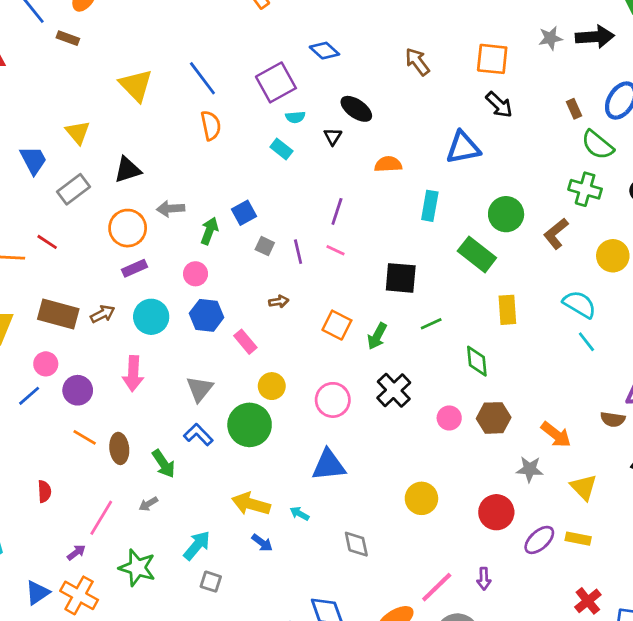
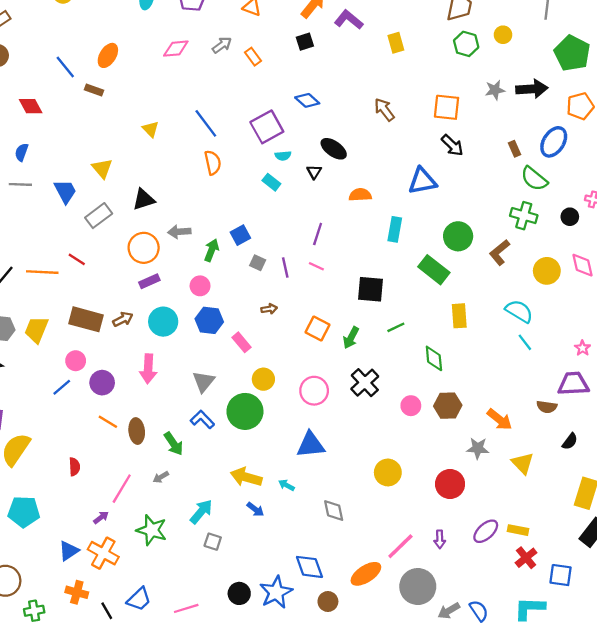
yellow triangle: (136, 85) -> (151, 129), size x0.6
yellow rectangle: (578, 539) -> (518, 530), moved
purple ellipse: (539, 540) -> (486, 531), moved

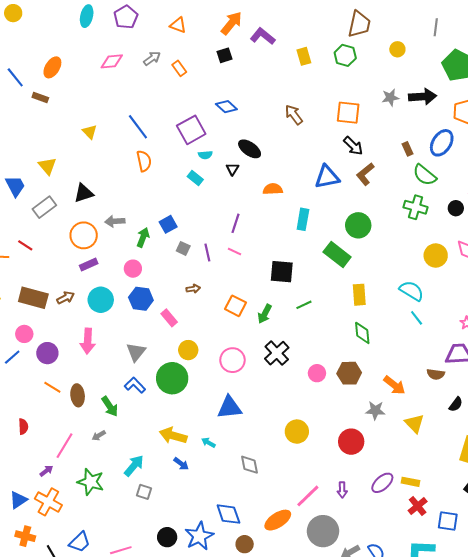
green hexagon: (466, 44) -> (345, 55), moved
brown L-shape: (500, 252) -> (365, 174), moved
green diamond: (434, 358) -> (362, 333), moved

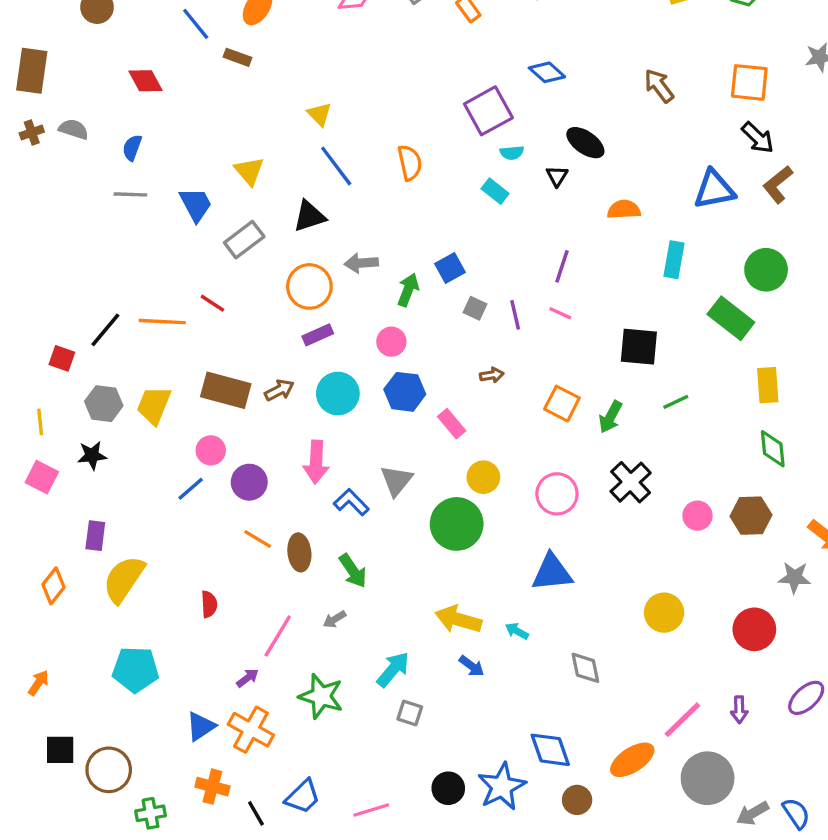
blue line: (138, 127) -> (336, 166), moved
blue L-shape: (135, 385) -> (351, 502), moved

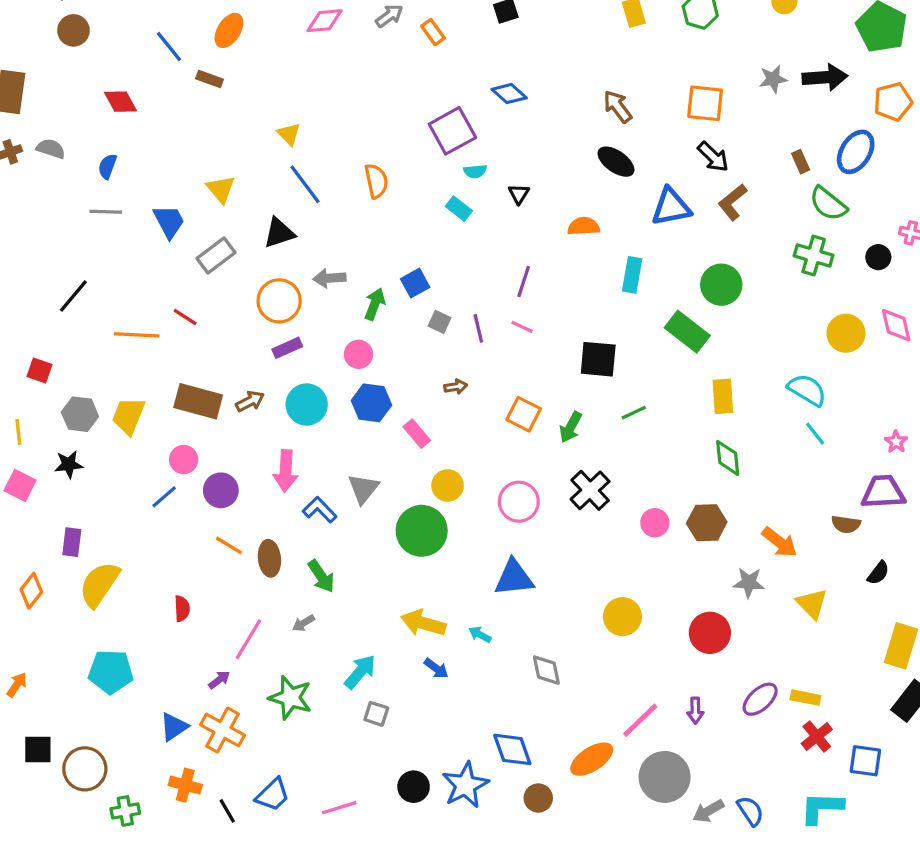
black ellipse: (585, 143) -> (616, 162), moved
black line: (105, 330) -> (73, 296), moved

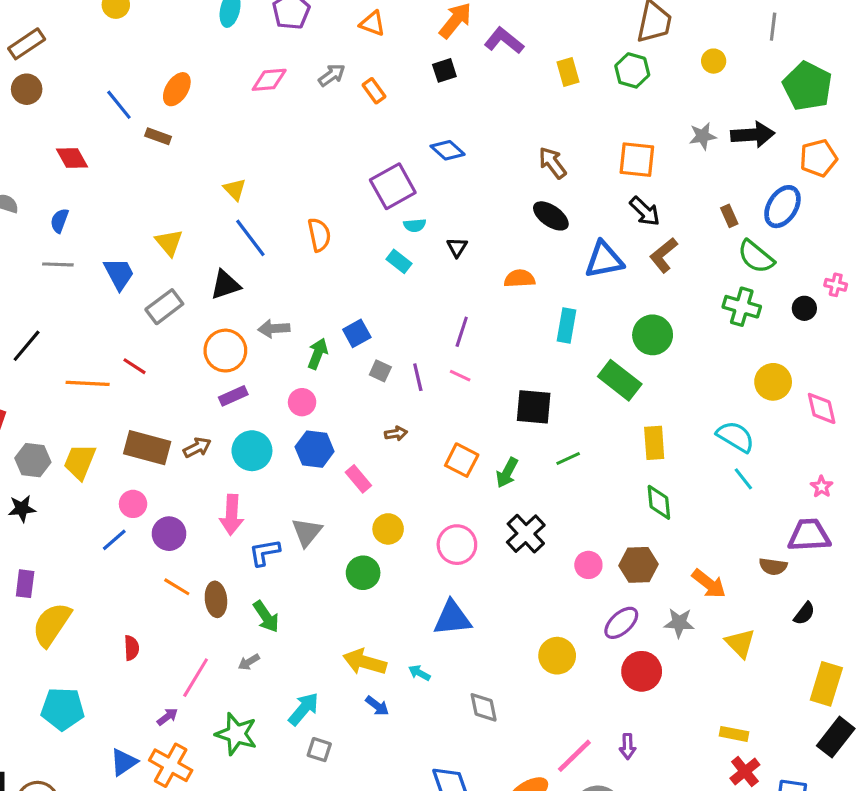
pink diamond: (896, 325) -> (822, 408), moved
blue L-shape: (320, 510) -> (264, 552), turned -56
green circle: (422, 531) -> (363, 573), size x0.7
purple ellipse: (760, 699) -> (621, 623), moved

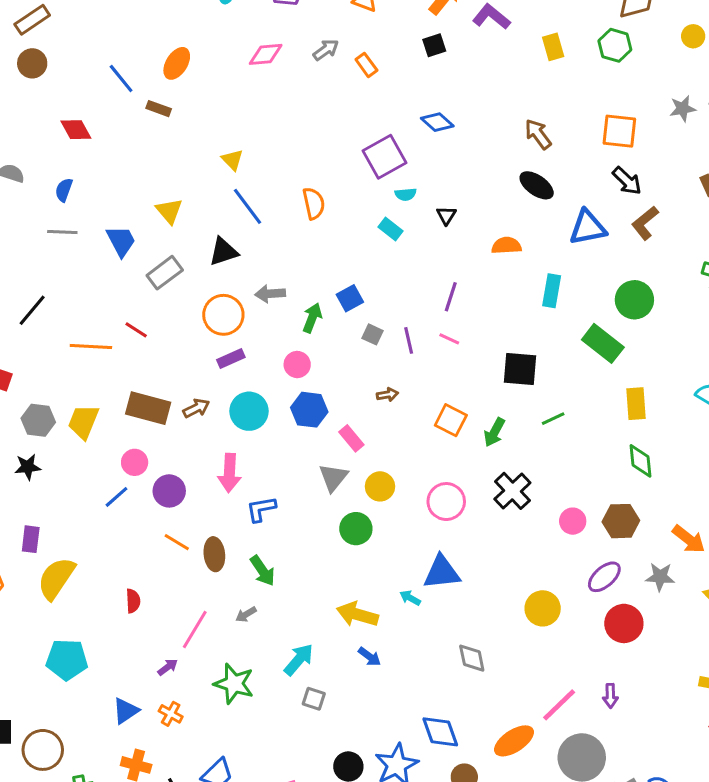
gray triangle: (307, 532) -> (333, 477), moved
cyan arrow: (419, 673) -> (410, 598), moved
orange cross: (171, 765) -> (171, 714), size x0.6

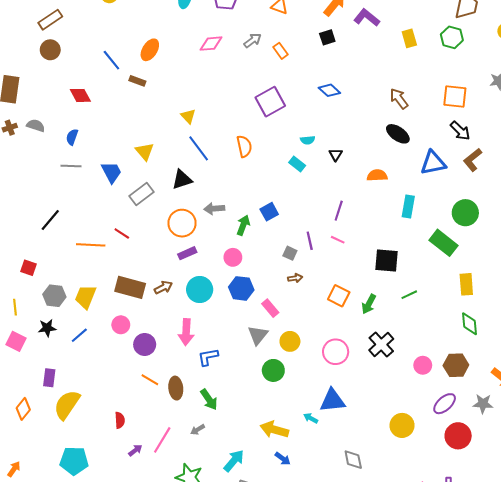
purple square: (385, 157) -> (270, 102), moved
gray square: (372, 334) -> (290, 253), moved
blue line: (117, 497) -> (79, 335), moved
purple arrow: (168, 667) -> (135, 450), moved

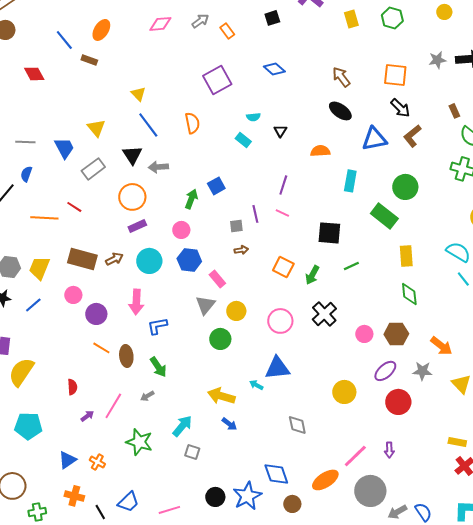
blue semicircle: (72, 137) -> (26, 174), moved
black triangle: (182, 180) -> (132, 155), turned -45
gray arrow: (214, 209) -> (158, 167), moved
gray square: (290, 253) -> (236, 226), turned -32

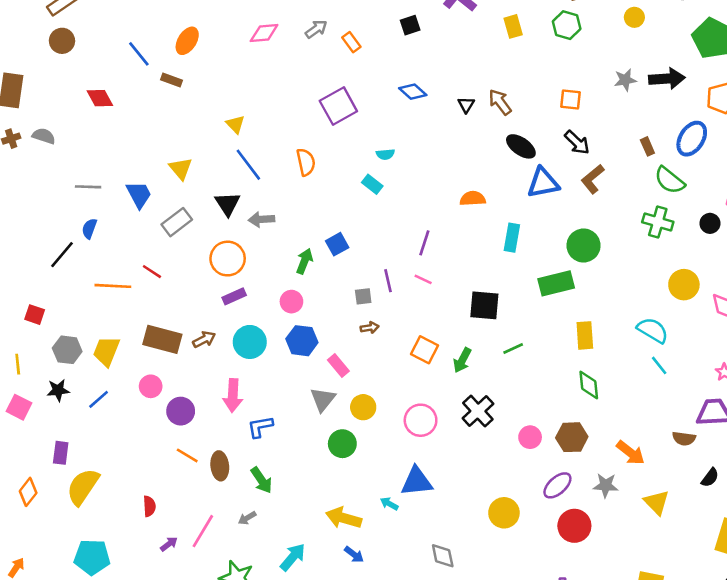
orange square: (395, 75) -> (570, 99), size x0.7
black ellipse: (340, 111) -> (521, 146), moved
black triangle: (280, 131) -> (466, 105), moved
green rectangle: (384, 216) -> (556, 283), turned -52

